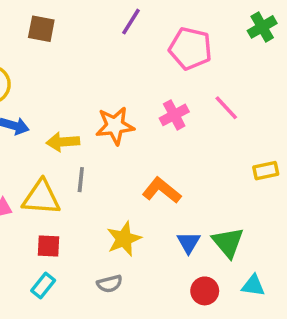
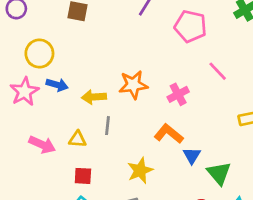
pink cross: (174, 115) -> (178, 94), moved
yellow triangle: (41, 198) -> (78, 139), size x0.6
blue triangle: (189, 242) -> (192, 156), moved

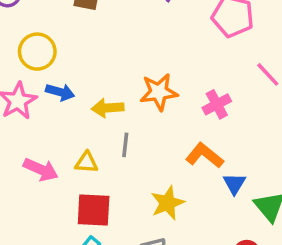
red square: (83, 176) -> (94, 210), size x1.5

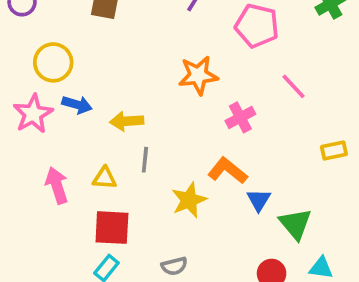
orange star: (159, 92) -> (198, 75), moved
pink arrow: (41, 170) -> (57, 185), turned -132
yellow star: (168, 203) -> (189, 200), moved

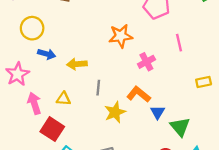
pink line: (294, 86) -> (179, 43), turned 30
pink star: (33, 114) -> (18, 74), moved
gray line: (145, 160) -> (98, 88), moved
red square: (112, 228) -> (52, 129), moved, turned 30

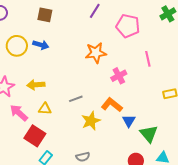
blue arrow: (47, 54) -> (41, 45), moved
yellow arrow: (77, 64) -> (36, 85), moved
gray line: (98, 88) -> (76, 99), turned 64
pink arrow: (34, 103) -> (19, 113), turned -30

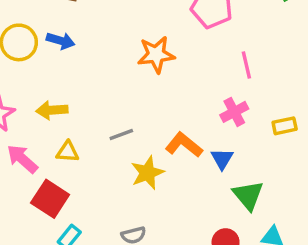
pink cross: (119, 76) -> (234, 112), moved
blue triangle: (129, 121) -> (222, 159), moved

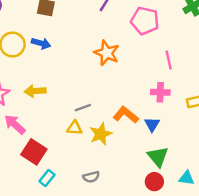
orange star: (156, 55) -> (107, 53), turned 30
pink cross: (234, 112) -> (160, 92), turned 30
yellow triangle: (67, 152) -> (74, 128), moved
green triangle: (248, 195) -> (158, 157), moved

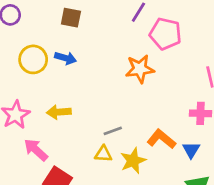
pink pentagon: (145, 21) -> (165, 34), moved
orange star: (107, 53) -> (140, 69), turned -30

